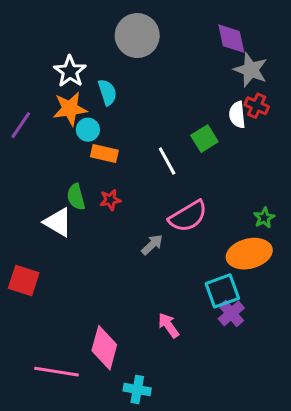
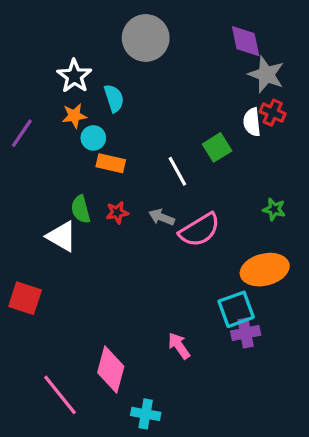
orange star: (70, 109) -> (74, 116), size x0.7
green star: (264, 218) -> (274, 209), moved, turned -30
gray arrow: (152, 245) -> (162, 217), moved, turned -115
purple cross: (231, 313) -> (246, 333), turned 30
pink line: (57, 372) -> (60, 395), turned 42

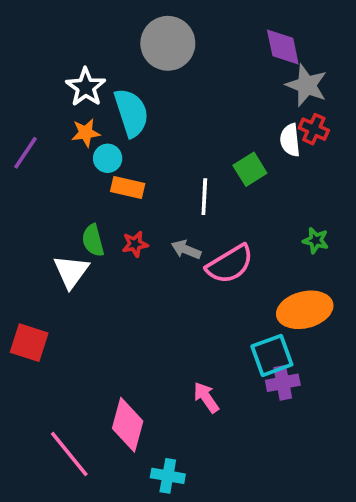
cyan semicircle: (114, 98) -> (131, 113), size x1.5
white line: (177, 171) -> (204, 197), turned 32
white triangle: (62, 236) -> (71, 271), turned 36

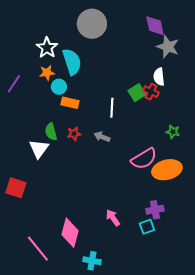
red cross: (314, 129) -> (151, 92), moved
pink semicircle: (230, 264) -> (144, 159), moved
cyan square: (272, 355) -> (147, 227), moved, size x0.7

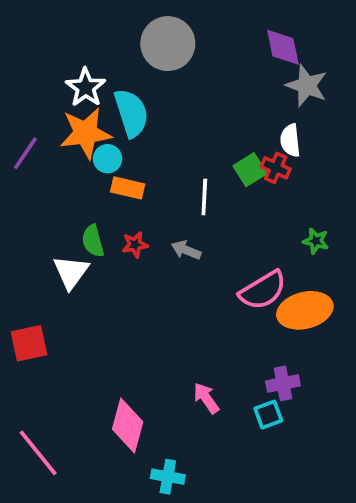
orange star: (47, 73) -> (86, 133), size x1.8
red square: (16, 188) -> (29, 343), turned -30
pink line: (38, 249) -> (38, 453), moved

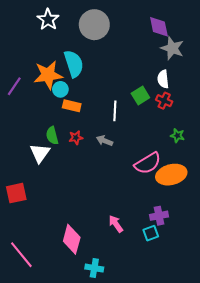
white star: (86, 87) -> (48, 20), moved
red cross: (276, 168) -> (164, 101), moved

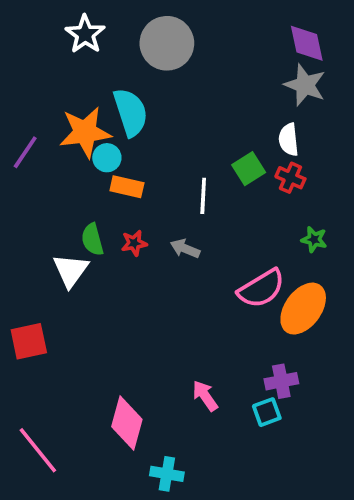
purple diamond: (159, 27) -> (307, 43), moved
orange ellipse: (171, 175) -> (303, 309), turned -40

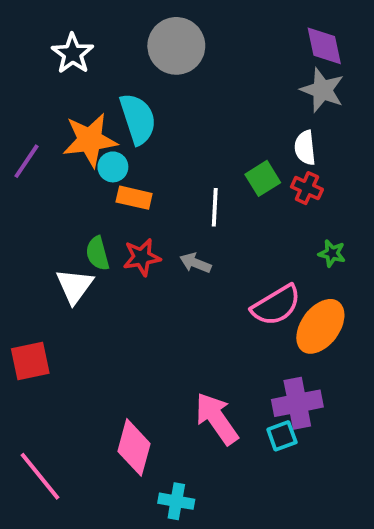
white star: (85, 34) -> (73, 54), moved
red star: (134, 243) -> (142, 257), size x1.4
purple cross: (281, 381) -> (297, 403), size x1.4
pink arrow: (205, 396) -> (217, 419), size x1.6

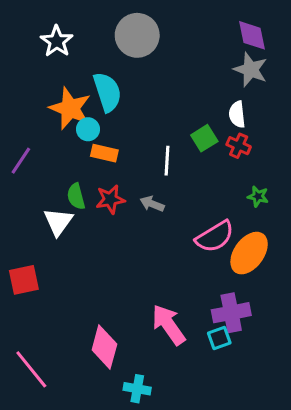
orange star: (90, 140) -> (70, 108), turned 30
purple line: (26, 161) -> (21, 161), moved

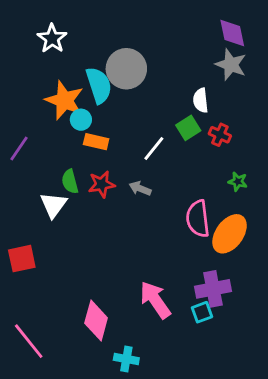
gray circle: (137, 35) -> (126, 69), moved
white semicircle: (237, 114) -> (201, 100), moved
white line: (167, 161) -> (154, 149), turned 36
pink semicircle: (215, 237) -> (198, 219), turned 114

